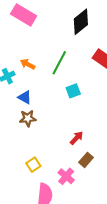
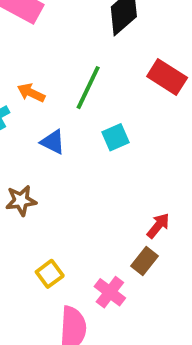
blue triangle: (25, 97) -> (53, 142), moved
brown star: (28, 118) -> (21, 201), moved
red arrow: (77, 138) -> (158, 226), moved

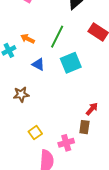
cyan square: (116, 137) -> (71, 63), size x1.5
brown rectangle: (144, 261) -> (84, 127), turned -32
pink cross: (110, 292) -> (66, 143), turned 35

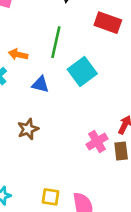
yellow square: (35, 133) -> (51, 197), moved, turned -32
pink cross: (66, 143) -> (97, 142), moved

